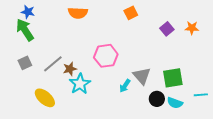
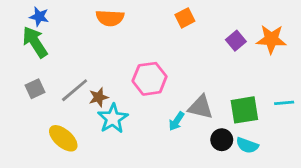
orange star: (192, 28) -> (271, 39), size x1.5
gray triangle: (142, 76) -> (201, 107), turned -36
cyan line: (201, 95) -> (284, 103), moved

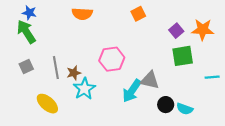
gray line: (75, 90) -> (56, 68), turned -60
green square: (244, 110) -> (183, 56), moved
cyan arrow: (176, 121) -> (132, 91), size x1.6

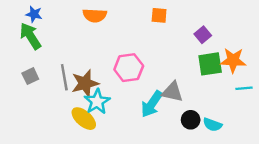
orange square: (138, 14) -> (159, 15), turned 32
orange star: (203, 30) -> (233, 60), moved
brown star: (74, 73) -> (85, 83), size x1.6
yellow ellipse: (47, 104) -> (84, 119), moved

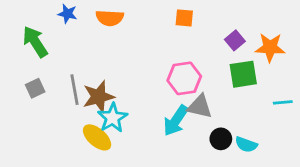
blue star: (34, 14) -> (67, 14), moved
orange star: (233, 60) -> (270, 47), moved
pink hexagon: (129, 68) -> (184, 78), moved

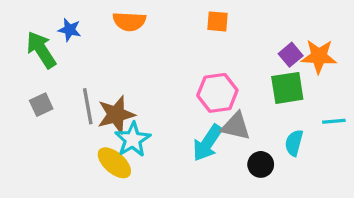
blue star: (67, 14) -> (69, 30), moved
purple square: (235, 40) -> (291, 55), moved
cyan semicircle: (246, 144) -> (294, 143), moved, turned 85

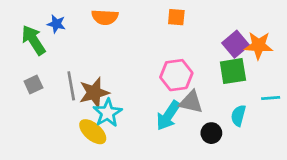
purple square: (291, 55) -> (236, 44), size x1.4

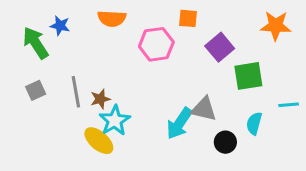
purple square: (236, 44) -> (220, 47), moved
orange star: (259, 45) -> (276, 26), moved
pink hexagon: (176, 75) -> (156, 44), moved
brown star: (94, 93) -> (100, 99), size x0.6

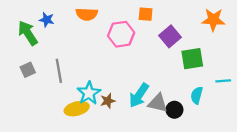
brown star: (100, 99) -> (108, 101), moved
gray triangle: (204, 109) -> (158, 103), moved
yellow ellipse: (99, 141) -> (77, 109), turned -55

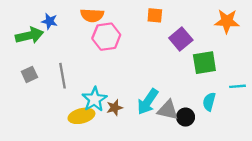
green arrow: (28, 33) -> (29, 35), turned 110
pink hexagon: (121, 34) -> (106, 37), moved

